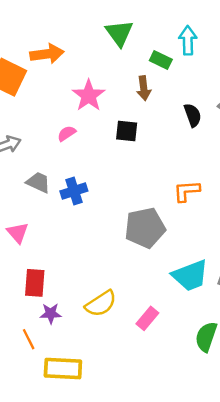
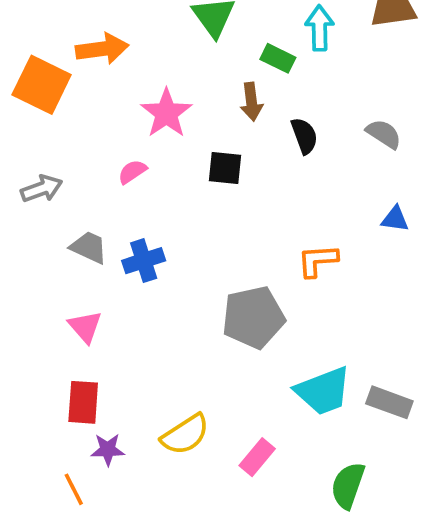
black semicircle: (193, 115) -> (304, 136), moved
pink triangle: (18, 233) -> (85, 327), moved

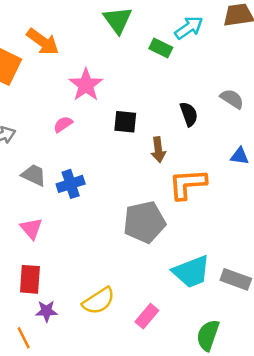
cyan arrow: (319, 28) -> (189, 28), turned 56
orange arrow: (102, 49) -> (43, 42), turned 44
brown arrow: (251, 102) -> (158, 150), moved
black semicircle: (304, 136) -> (189, 114), moved
orange L-shape: (318, 261) -> (188, 184), size x1.4

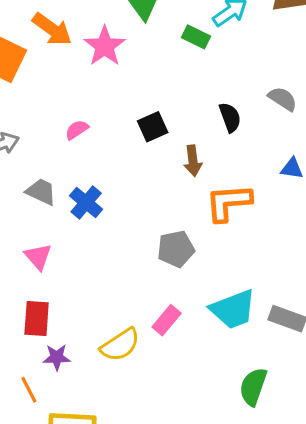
pink star: (86, 85) -> (105, 46), moved
black square: (125, 122) -> (153, 127), turned -30
blue cross: (71, 184) -> (86, 202), turned -32
gray pentagon: (144, 222) -> (176, 249), size x0.7
pink rectangle: (147, 316) -> (167, 320), moved

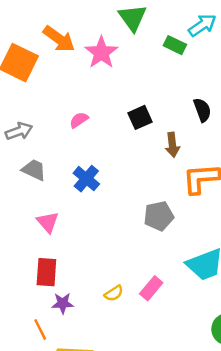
gray trapezoid: (41, 192) -> (34, 170), moved
pink rectangle: (167, 320) -> (151, 288), moved
yellow semicircle: (120, 345) -> (114, 293), size x0.6

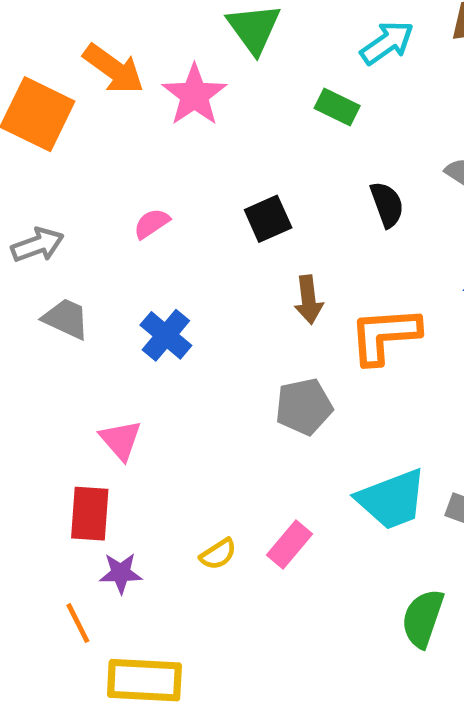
green rectangle: (175, 45) -> (337, 107), moved
brown arrow: (172, 145) -> (309, 300), moved
pink triangle: (48, 222) -> (121, 440), moved

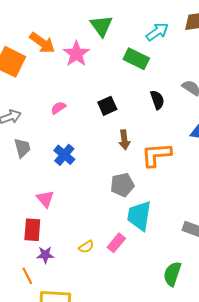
green rectangle: (337, 107) -> (136, 59), size x1.4
gray trapezoid: (66, 319) -> (22, 148), turned 50
cyan trapezoid: (392, 499) -> (139, 216), moved, turned 120

